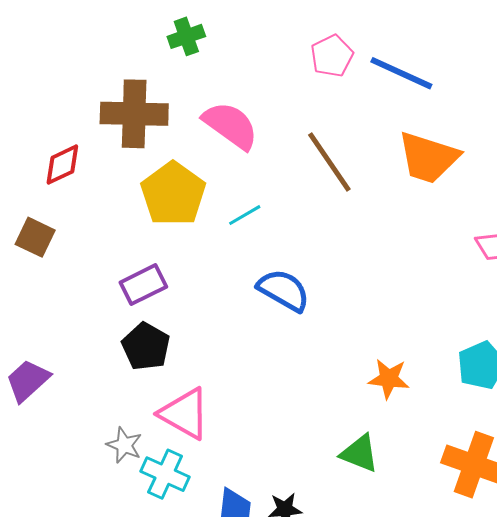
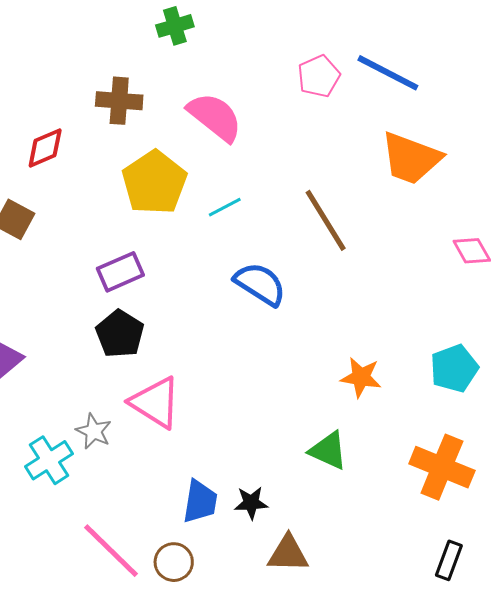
pink pentagon: (332, 56) -> (319, 76), moved
brown cross: (134, 114) -> (119, 101), size x0.7
brown line: (329, 162) -> (326, 220), moved
cyan cross: (165, 474) -> (49, 460), moved, turned 30

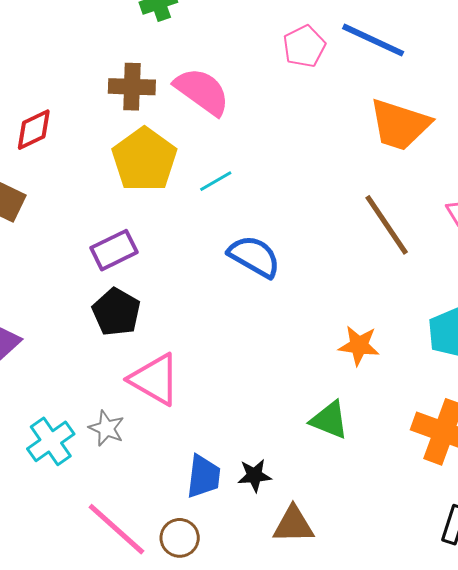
brown cross: (119, 101) -> (132, 87), moved
brown line: (326, 220) -> (387, 225), moved
gray star: (94, 431) -> (106, 428), moved

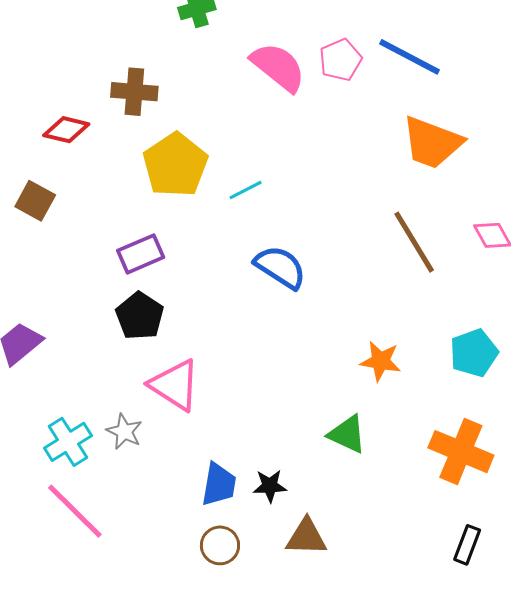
brown cross: (132, 87) -> (134, 92), moved
pink semicircle: (202, 91) -> (278, 67), moved
red diamond: (34, 130) -> (66, 130), turned 36
pink line: (116, 529) -> (75, 511), moved
brown circle: (180, 538) -> (220, 545), moved

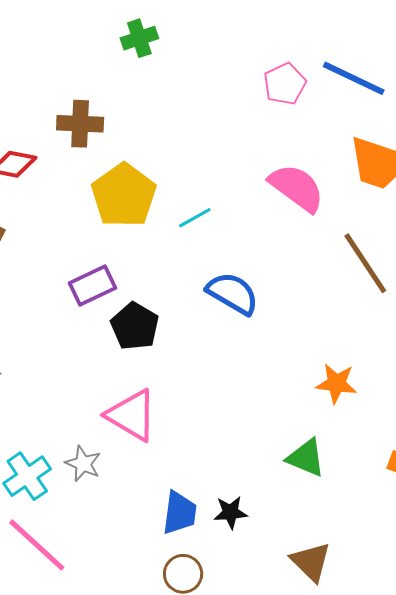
pink semicircle: (278, 67) -> (297, 188), moved
black pentagon: (140, 316) -> (135, 326), moved
brown triangle: (306, 537) -> (311, 562), moved, turned 45

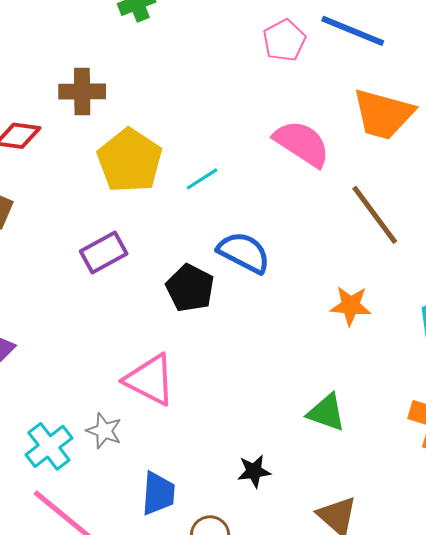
black pentagon: (135, 326) -> (190, 288), moved
orange star: (336, 383) -> (351, 306), moved
blue trapezoid: (179, 513) -> (158, 493), moved

